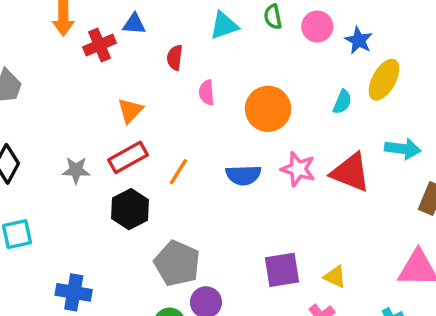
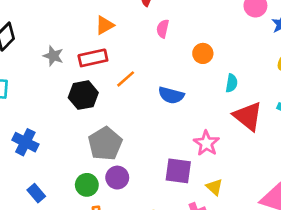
cyan semicircle: (342, 102) -> (232, 83), moved, turned -30
orange circle: (268, 109) -> (203, 53), size x0.6
pink star: (298, 169) -> (206, 143), moved

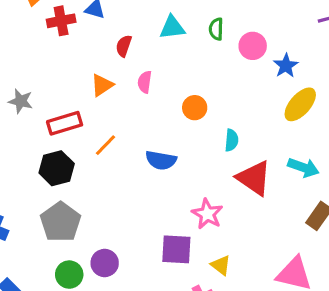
orange triangle: (105, 25) -> (102, 85), moved
gray star: (53, 56) -> (21, 101), moved
gray pentagon: (105, 144) -> (60, 222), moved

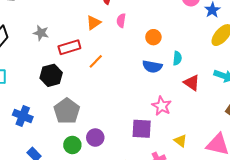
blue semicircle: (161, 160) -> (152, 67), moved
black hexagon: (57, 168) -> (51, 75), moved
red triangle: (254, 178) -> (192, 83), size x0.7
yellow triangle: (221, 265) -> (180, 141), moved

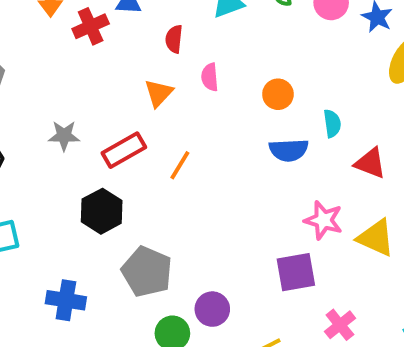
yellow triangle: (180, 141) -> (376, 238), moved, size x1.5

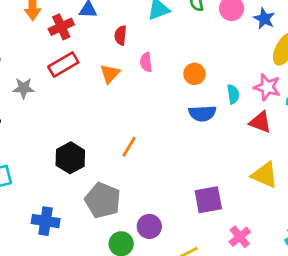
gray star: (64, 136) -> (24, 88), moved
red rectangle: (124, 150) -> (63, 65), moved
orange line: (180, 165) -> (129, 147), moved
pink star: (324, 220) -> (267, 87), moved

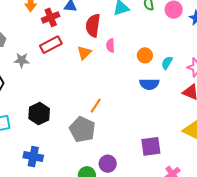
red semicircle: (120, 35) -> (93, 25), size x1.6
cyan semicircle: (233, 94) -> (167, 63), moved, turned -144
black hexagon: (70, 158) -> (39, 114), moved
gray pentagon: (103, 200) -> (82, 129), moved

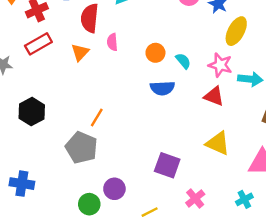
cyan semicircle: (167, 63) -> (183, 61), turned 112
black hexagon: (39, 114) -> (32, 112), moved
purple square: (151, 146) -> (167, 165), turned 30

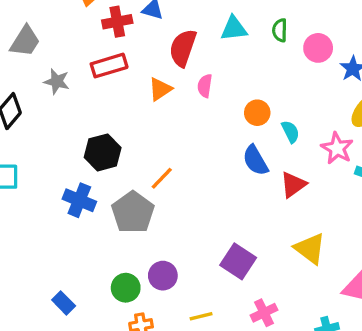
blue semicircle: (162, 88) -> (255, 160), turned 50
red triangle: (214, 96) -> (293, 185), moved, turned 50
black hexagon: (32, 112) -> (103, 152), moved
blue cross: (22, 184) -> (79, 200), moved

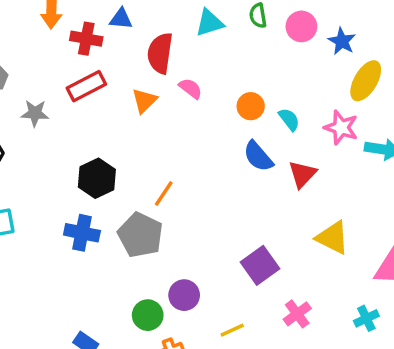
red cross: (117, 22) -> (86, 39), turned 32
pink semicircle: (205, 86) -> (191, 88), turned 130
purple square: (238, 261) -> (260, 265), turned 32

